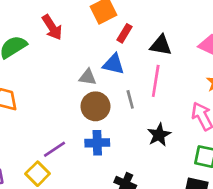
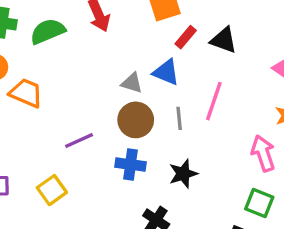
black triangle: (161, 45) -> (224, 40), moved
black star: (159, 135) -> (183, 174), moved
purple line: (54, 149) -> (79, 140), moved

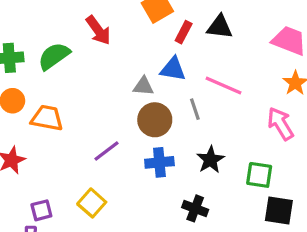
pink line: (214, 101) -> (224, 86), turned -72
green square: (259, 203) -> (259, 175), moved

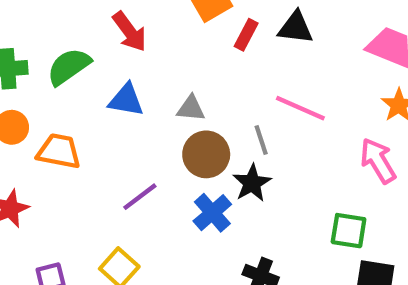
blue triangle: (173, 69) -> (126, 100), moved
black star: (210, 160) -> (252, 183), moved
blue cross: (159, 162) -> (212, 213), turned -36

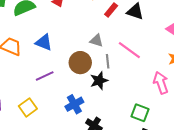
blue triangle: (126, 100) -> (44, 42), moved
gray triangle: (191, 108) -> (96, 41), moved
blue cross: (212, 213) -> (74, 104), moved

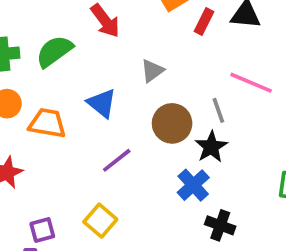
gray triangle: (96, 41) -> (152, 71), moved, turned -40
blue triangle: (44, 42) -> (102, 103), turned 30
blue cross: (74, 104) -> (193, 185), moved

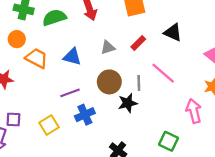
red rectangle: (204, 21) -> (138, 43), moved
blue triangle: (102, 103) -> (72, 57), turned -42
blue cross: (193, 185) -> (85, 115), moved

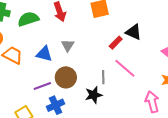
red rectangle: (138, 43) -> (116, 43), moved
gray triangle: (108, 47) -> (68, 45), moved, turned -40
brown circle: (109, 82) -> (66, 77), moved

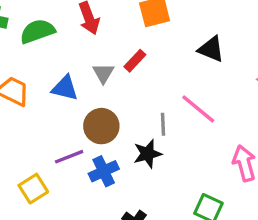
red rectangle: (116, 43) -> (135, 61), moved
purple line: (42, 86) -> (69, 157), moved
blue cross: (56, 105) -> (104, 171), moved

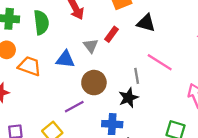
green semicircle: (37, 31) -> (41, 22), turned 110
black triangle: (211, 49) -> (146, 23), moved
blue cross: (104, 171) -> (112, 124), moved, turned 36

